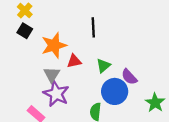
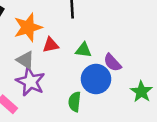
green triangle: (103, 66) -> (83, 50), turned 48
gray triangle: (52, 75) -> (25, 60), turned -30

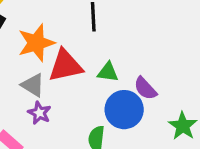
red triangle: (51, 45) -> (65, 66), size x1.6
purple star: (30, 82) -> (39, 113), size x0.6

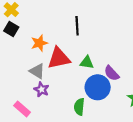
orange star: (36, 43) -> (39, 43), size x0.7

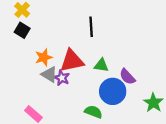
orange star: (39, 43) -> (44, 57), moved
purple star: (41, 89) -> (62, 78), moved
green semicircle: (79, 107) -> (93, 112), turned 105

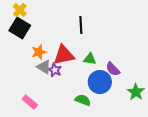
black square: (22, 30) -> (20, 28), size x1.5

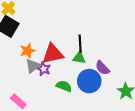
black line: (81, 25) -> (80, 44), moved
gray triangle: (44, 67) -> (33, 66), turned 49
green semicircle: (83, 100) -> (64, 86), moved

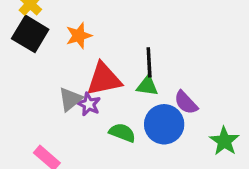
orange star: (27, 51) -> (79, 36), moved

